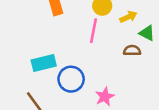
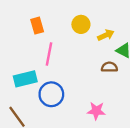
pink line: (93, 31) -> (49, 54), moved
pink star: (105, 97) -> (96, 111), moved, turned 30

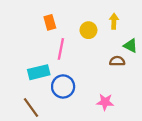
yellow circle: (81, 24) -> (88, 30), moved
yellow arrow: (106, 35) -> (114, 21), moved, turned -64

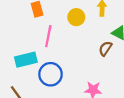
brown semicircle: (117, 61) -> (105, 49), turned -56

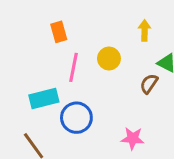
yellow circle: (76, 17) -> (109, 58), moved

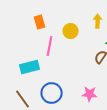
yellow circle: (109, 58) -> (71, 31), moved
blue circle: (76, 118) -> (52, 93), moved

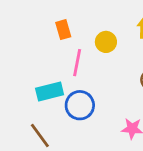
blue circle: (52, 93) -> (80, 105), moved

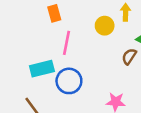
yellow circle: (106, 42) -> (105, 26), moved

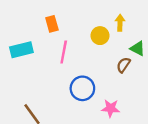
cyan rectangle: (42, 69) -> (21, 50), moved
blue circle: (69, 81) -> (82, 88), moved

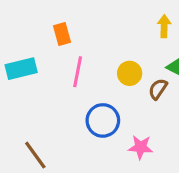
yellow arrow: (120, 23) -> (164, 26), moved
yellow circle: (100, 36) -> (130, 73), moved

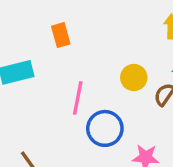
pink line: (78, 72) -> (78, 98), moved

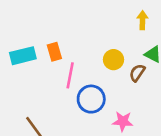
orange rectangle: (61, 35) -> (54, 52), moved

